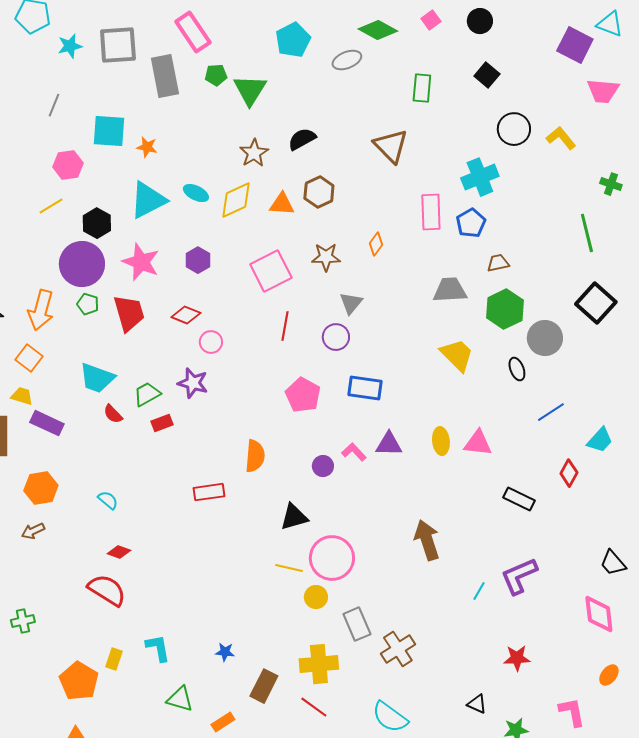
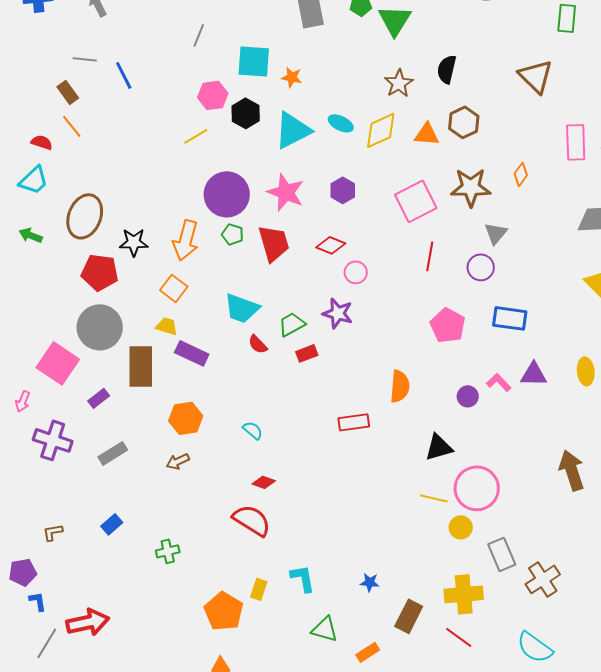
black semicircle: (302, 139) -> (447, 69), turned -48
black hexagon: (97, 223) -> (246, 113), moved
brown star: (326, 257) -> (471, 187), size x1.4

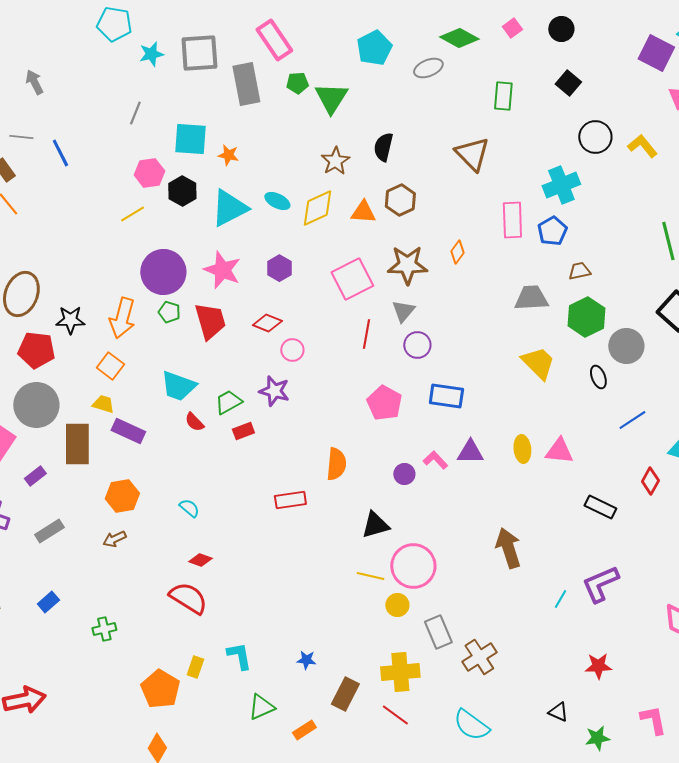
gray triangle: (496, 233) -> (403, 311), moved
green triangle: (325, 629) -> (261, 707), turned -40

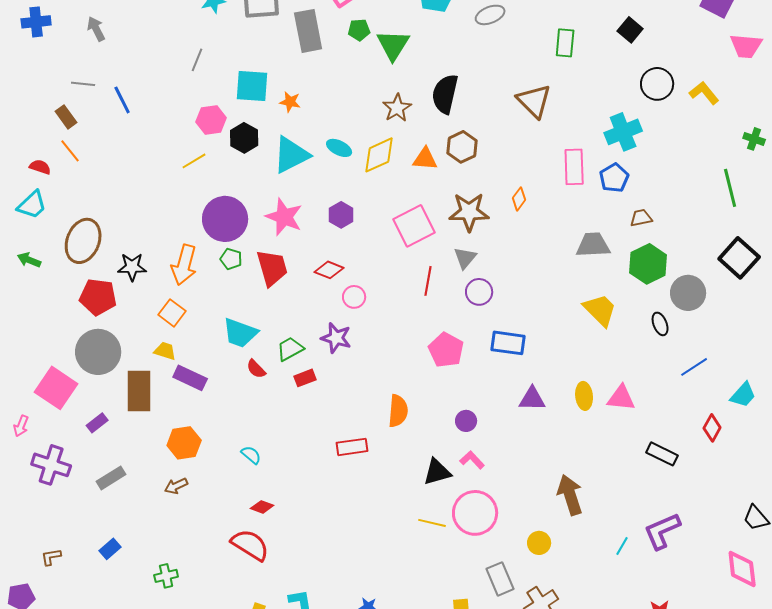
black semicircle: (383, 147) -> (445, 94), size x1.4
pink L-shape: (435, 460) -> (472, 460), moved
yellow circle: (397, 605) -> (539, 543), moved

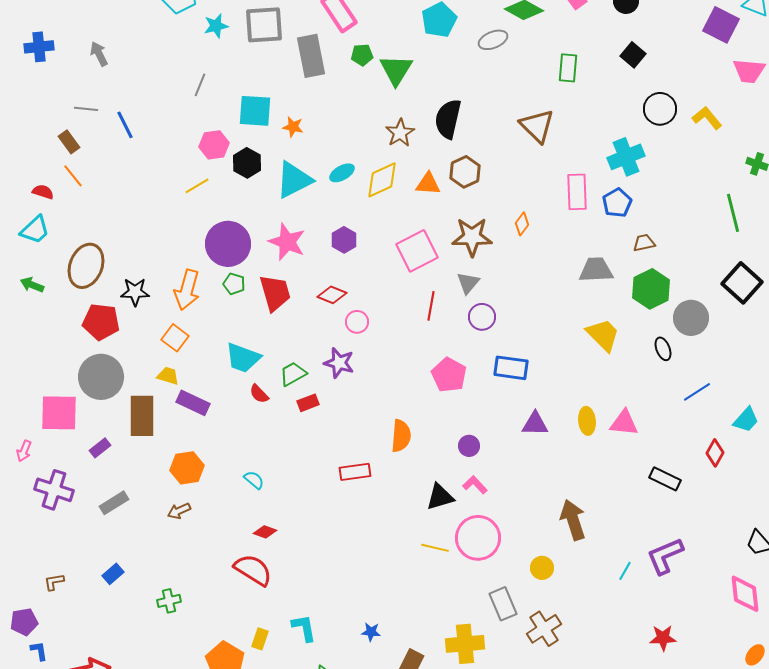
cyan ellipse: (339, 148) -> (342, 173), turned -55
pink square: (56, 388) -> (59, 413), turned -33

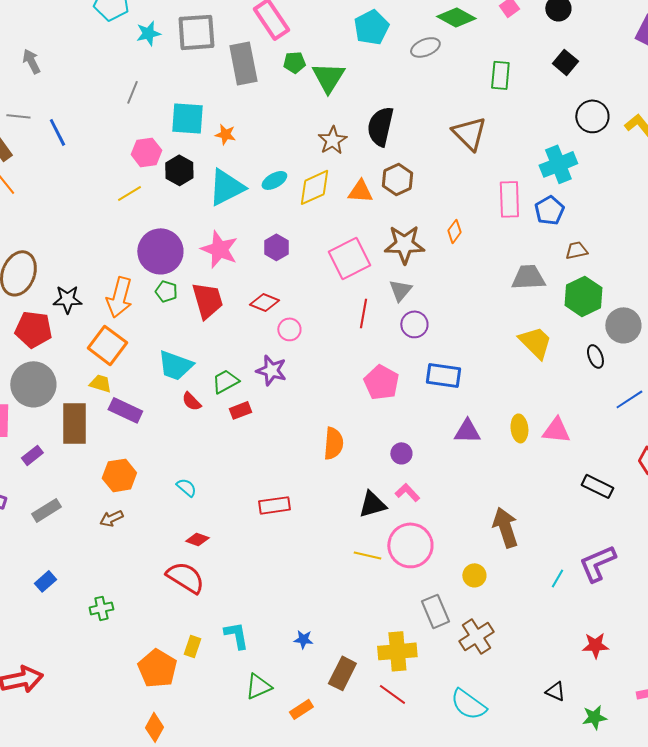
orange square: (175, 338) -> (107, 345), size x1.4
red rectangle: (355, 472) -> (274, 505), moved

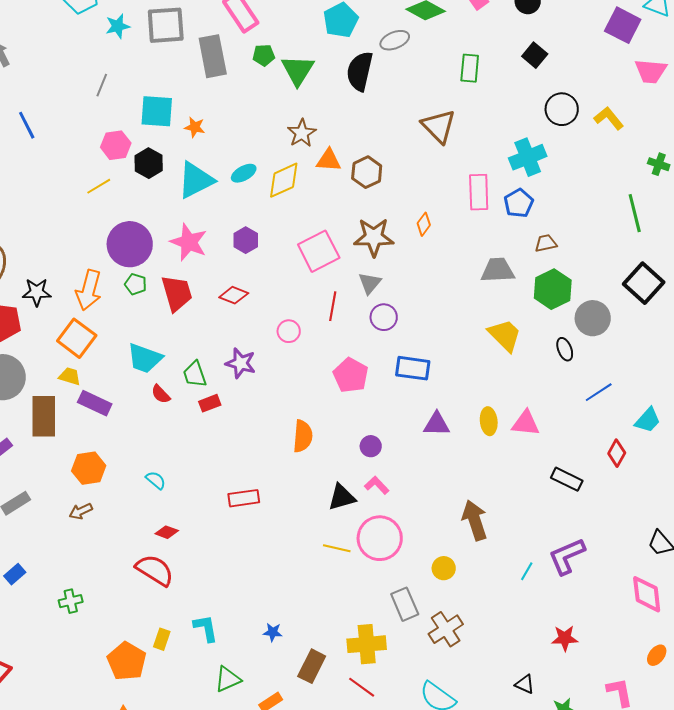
black semicircle: (380, 126) -> (360, 71), moved
orange triangle: (360, 191) -> (329, 160), moved
pink circle: (289, 329) -> (289, 331), moved
green trapezoid: (225, 381) -> (195, 374), turned -80

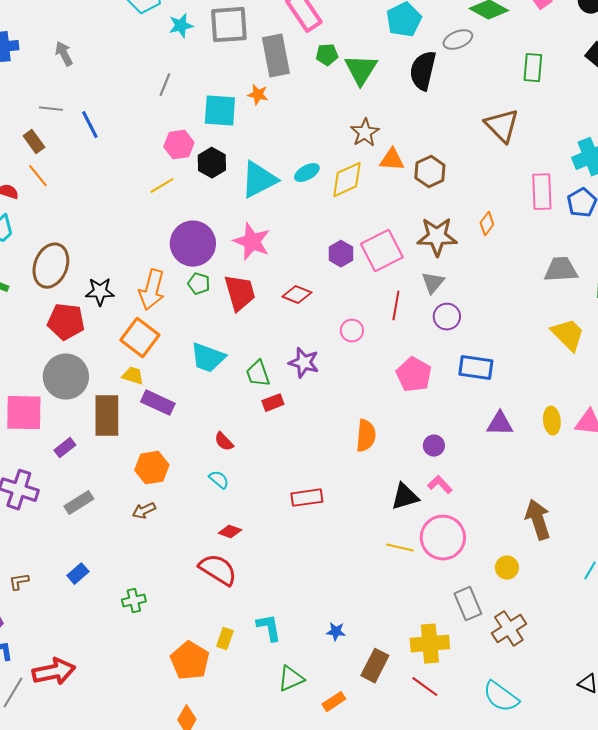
orange star: (195, 127) -> (258, 95), moved
purple hexagon: (246, 240) -> (341, 254), moved
red semicircle: (161, 394) -> (224, 442), moved

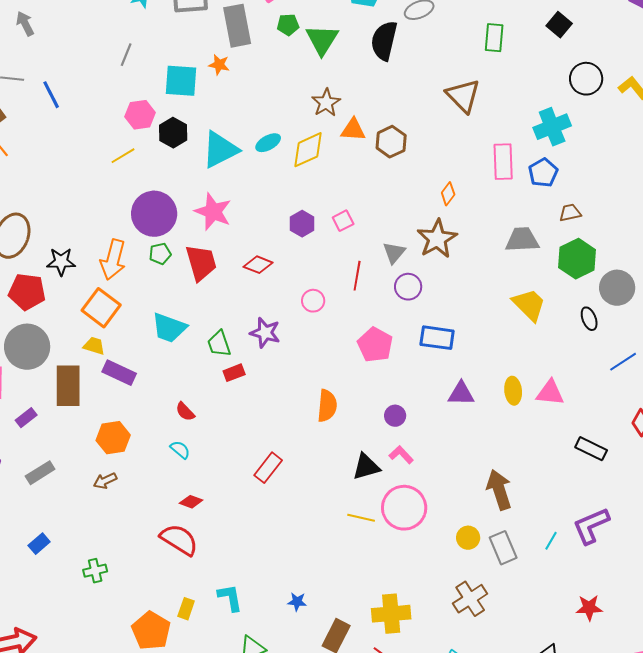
brown star: (437, 237) -> (437, 239), moved, turned -30
pink square: (382, 251) -> (343, 221), size x0.5
green pentagon: (199, 284) -> (160, 254), turned -30
red rectangle: (307, 498) -> (268, 468), turned -44
gray rectangle: (468, 604) -> (503, 548), moved

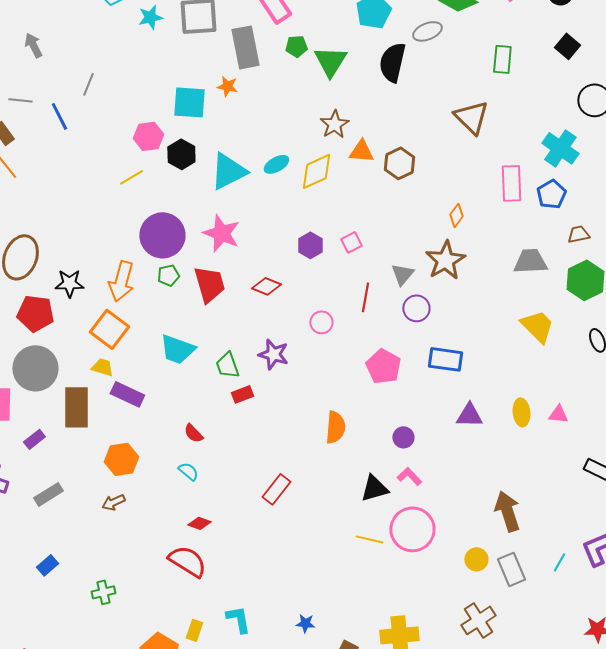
gray line: (126, 55) -> (88, 84), moved
cyan cross: (552, 127) -> (560, 148), turned -33
pink triangle: (550, 393) -> (558, 414), size x0.7

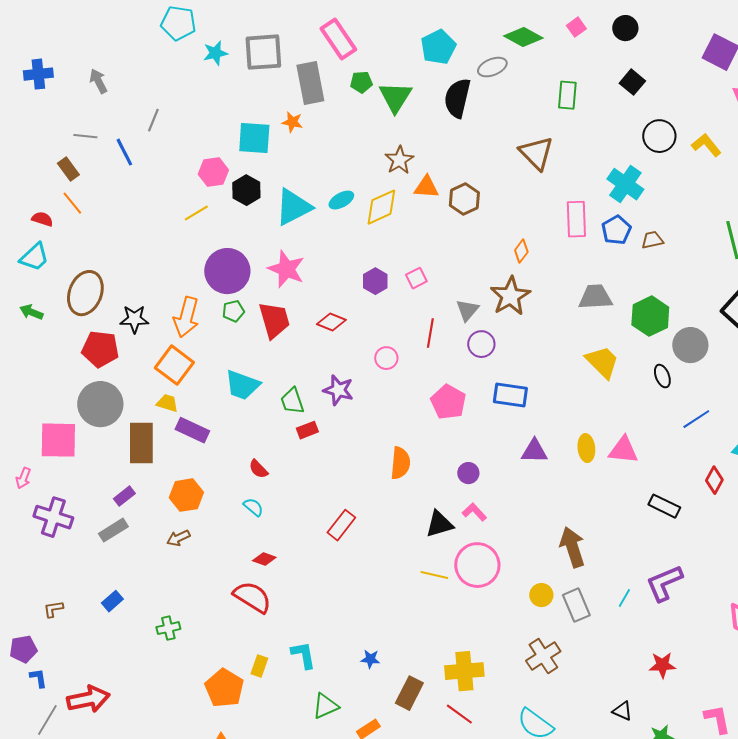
brown trapezoid: (578, 234) -> (652, 240), moved
pink triangle: (558, 414) -> (623, 450), size x1.5
purple rectangle: (34, 439) -> (124, 496), moved

